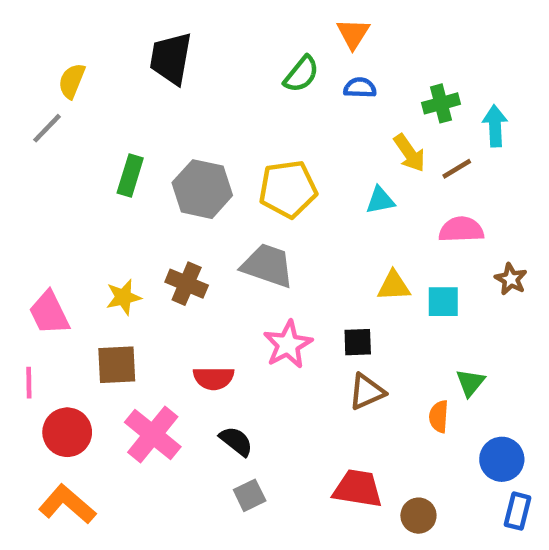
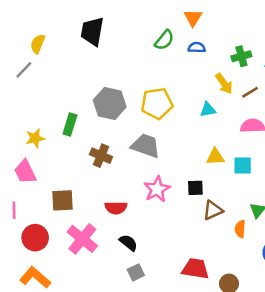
green rectangle: (130, 176) -> (70, 125), moved
yellow star: (123, 297) -> (35, 138), moved
brown triangle: (367, 392) -> (213, 210), moved

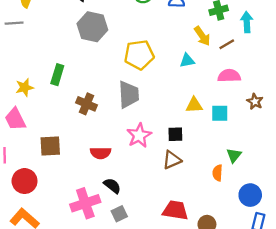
gray line: (24, 70) -> (14, 23), turned 42
gray hexagon: (110, 103) -> (92, 27), moved
gray trapezoid: (146, 146) -> (129, 95), turned 68
brown triangle: (213, 210) -> (172, 160), moved
pink cross: (82, 239) -> (85, 203), moved, turned 32

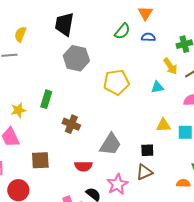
gray trapezoid: (129, 95) -> (110, 144), moved, turned 35
pink star: (139, 135) -> (117, 184), moved
orange semicircle: (217, 173) -> (183, 183), turned 88

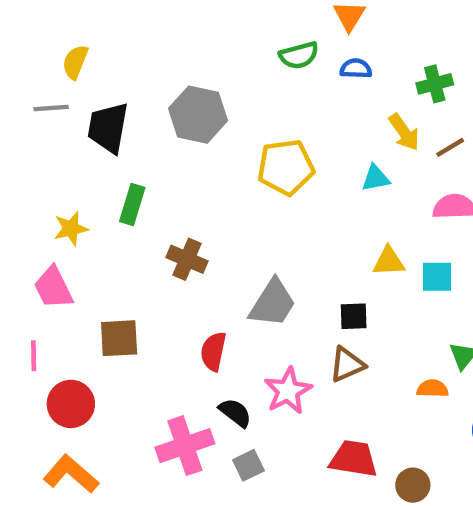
black trapezoid: (64, 24) -> (108, 128), moved
green semicircle: (122, 31) -> (299, 55), turned 36
red semicircle: (83, 166) -> (213, 351), turned 102

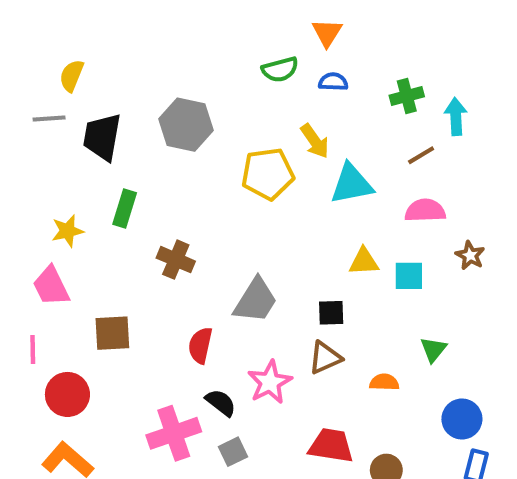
yellow arrow: (404, 132) -> (315, 141), moved
cyan triangle: (376, 178) -> (352, 184), size x1.6
orange semicircle: (433, 389) -> (384, 382), moved

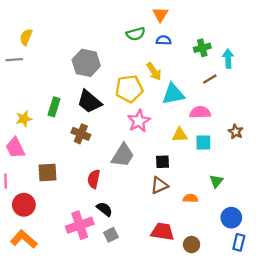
black trapezoid: (102, 137) -> (89, 102), moved, turned -60
pink semicircle: (425, 211) -> (200, 112), moved
pink star: (270, 382) -> (139, 121), moved

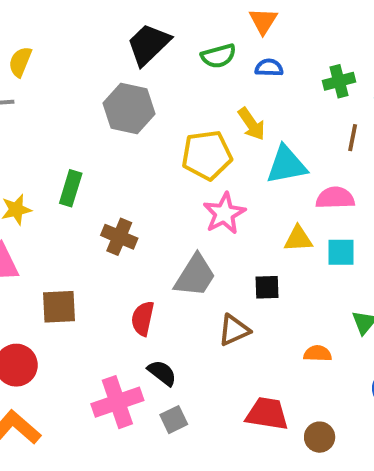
brown line: (210, 79) -> (353, 138), turned -48
black trapezoid: (89, 102) -> (148, 44), moved, turned 96
brown triangle: (159, 185) -> (234, 330), moved

